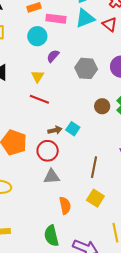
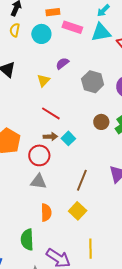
cyan circle: (37, 36) -> (41, 34), moved
red line: (39, 99) -> (51, 113), moved

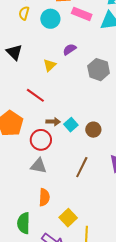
red line: (51, 113) -> (35, 95), moved
brown circle: (101, 122) -> (93, 130), moved
yellow square: (78, 211) -> (68, 218), moved

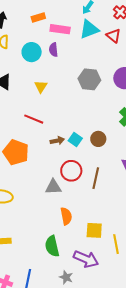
cyan circle: (50, 19) -> (32, 52), moved
purple semicircle: (70, 49) -> (53, 50), moved, turned -48
red circle: (41, 140) -> (71, 171), moved
yellow square: (68, 218) -> (94, 230), turned -30

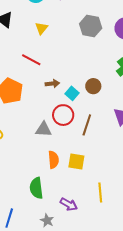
cyan square: (75, 139) -> (72, 93), moved
yellow square: (94, 230) -> (76, 162), moved
purple arrow: (86, 259) -> (69, 204), size x0.7

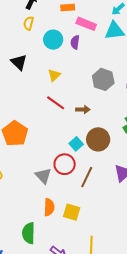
red line: (31, 60) -> (56, 103), moved
brown arrow: (52, 84) -> (83, 110), moved
brown circle: (93, 86) -> (98, 139), size x1.5
gray triangle: (44, 129) -> (43, 176), turned 36

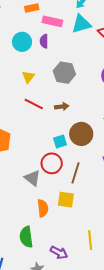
gray hexagon: (103, 79) -> (64, 73), moved
cyan square: (76, 144) -> (60, 142), turned 32
yellow square: (72, 212) -> (66, 200), moved

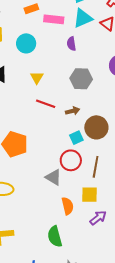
purple semicircle: (44, 41) -> (71, 44), moved
gray hexagon: (64, 73) -> (81, 79), moved
brown arrow: (62, 107) -> (73, 111), moved
purple arrow: (59, 253) -> (98, 218), moved, turned -60

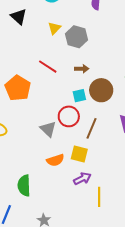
gray hexagon: (81, 79) -> (77, 37), moved
red line: (46, 104) -> (48, 67), moved
orange semicircle: (68, 206) -> (55, 160), turned 72
green semicircle: (55, 236) -> (24, 186), moved

